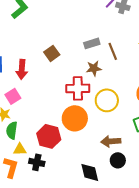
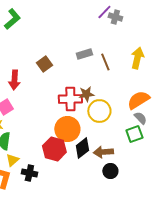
brown star: (94, 68) -> (86, 94), moved
red hexagon: (49, 136) -> (54, 149), moved
yellow triangle: (20, 149) -> (12, 160), turned -40
black diamond: (90, 172) -> (82, 148), moved, turned 65

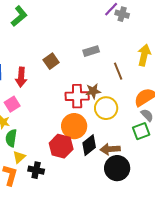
brown line: (105, 62) -> (118, 71), moved
black circle: (110, 171) -> (117, 168), size x1.6

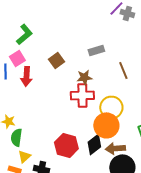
green L-shape: (19, 16) -> (24, 34), moved
brown star: (93, 91) -> (84, 77), moved
pink square: (12, 104) -> (17, 58), moved
orange circle: (74, 126) -> (106, 125), moved

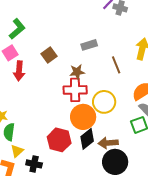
orange circle: (106, 125) -> (83, 117), moved

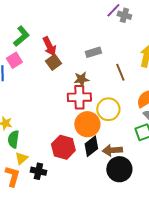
red arrow: (19, 71) -> (49, 46), moved, turned -30

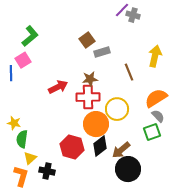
red arrow: (49, 46) -> (58, 87), moved, turned -90
brown square: (53, 62) -> (87, 40), moved
brown arrow: (112, 150) -> (121, 150), turned -36

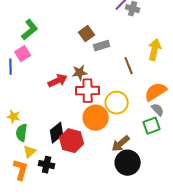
brown star: (90, 79) -> (80, 73), moved
black diamond: (100, 146) -> (57, 133), moved

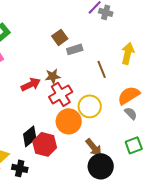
red cross: (88, 91) -> (61, 94), turned -30
green square: (152, 126) -> (134, 145), moved
brown arrow: (121, 144) -> (94, 147), turned -90

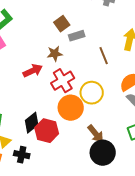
brown star: (53, 76) -> (55, 54), moved

